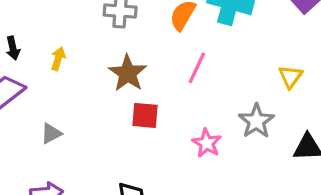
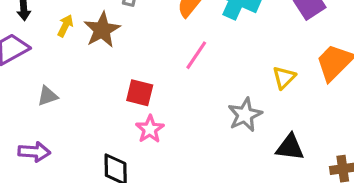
brown star: (128, 73) -> (102, 30), moved
pink star: (207, 143) -> (150, 129), moved

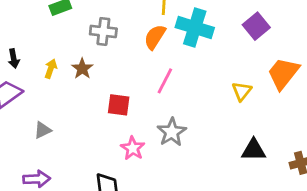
brown star: (102, 30) -> (82, 69), size x0.7
red square: (140, 93) -> (119, 105), moved
gray star: (245, 115) -> (172, 132), moved

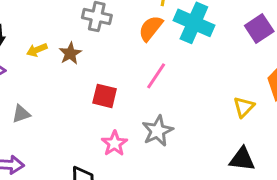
yellow arrow: (51, 69) -> (37, 50), turned -138
yellow triangle: (242, 91) -> (244, 107), moved

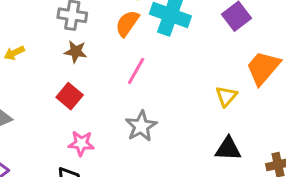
brown star: (70, 53) -> (76, 52), moved, turned -30
red square: (105, 96) -> (70, 96), moved, turned 30
pink star: (114, 143) -> (81, 143), moved, turned -30

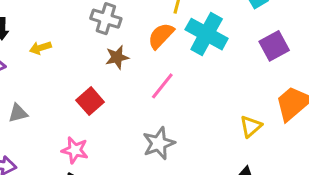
brown star: (76, 52) -> (117, 57), moved, turned -30
pink star: (81, 143) -> (75, 150), moved

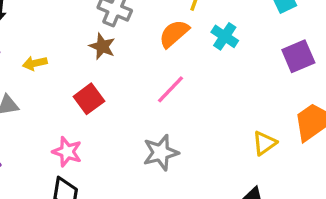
cyan cross: (207, 34) -> (225, 36), size x0.6
yellow arrow: (40, 48) -> (35, 63), moved
brown star: (117, 57) -> (102, 46), moved, turned 30

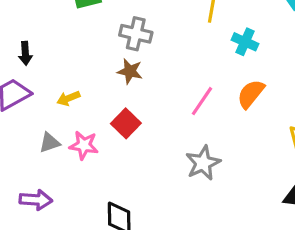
orange semicircle: (174, 34) -> (251, 94), moved
pink star: (67, 152) -> (84, 145), moved

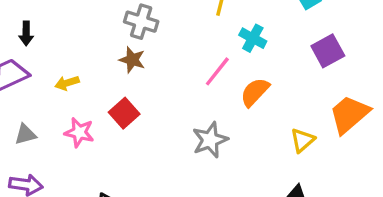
pink line: (202, 101) -> (217, 71), moved
gray triangle: (50, 143) -> (25, 134), moved
gray star: (203, 163) -> (210, 140), moved

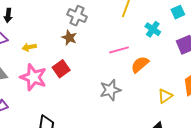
cyan cross: (253, 38) -> (153, 29), moved
pink line: (217, 71) -> (119, 50), turned 30
pink star: (79, 132) -> (33, 77), size x1.5

